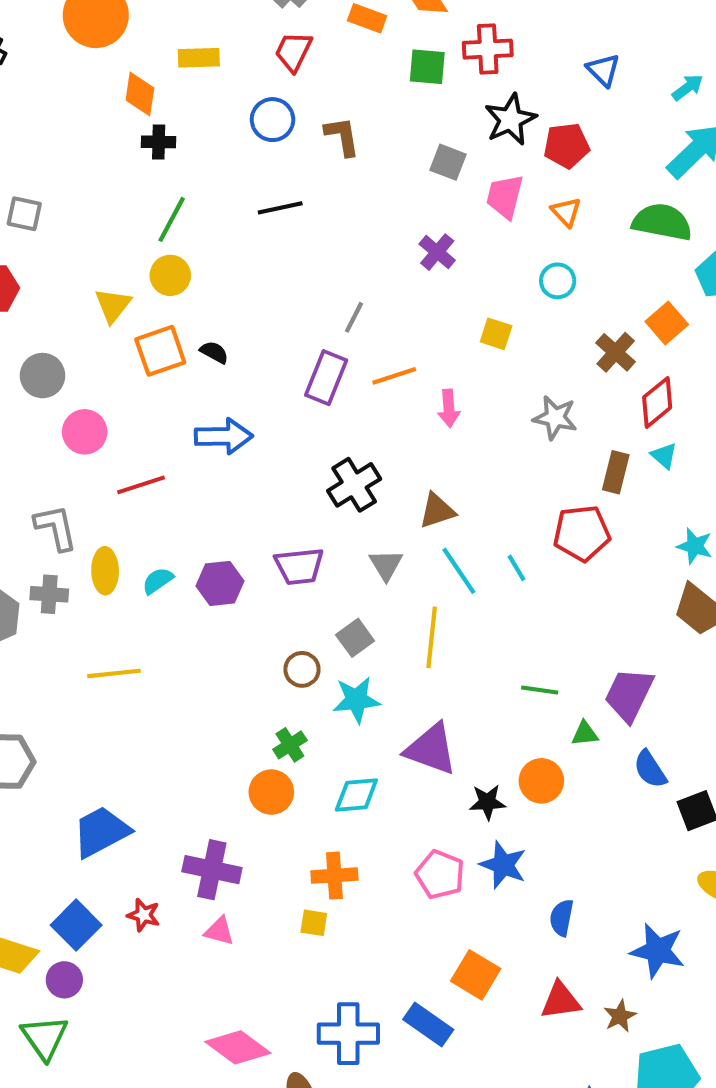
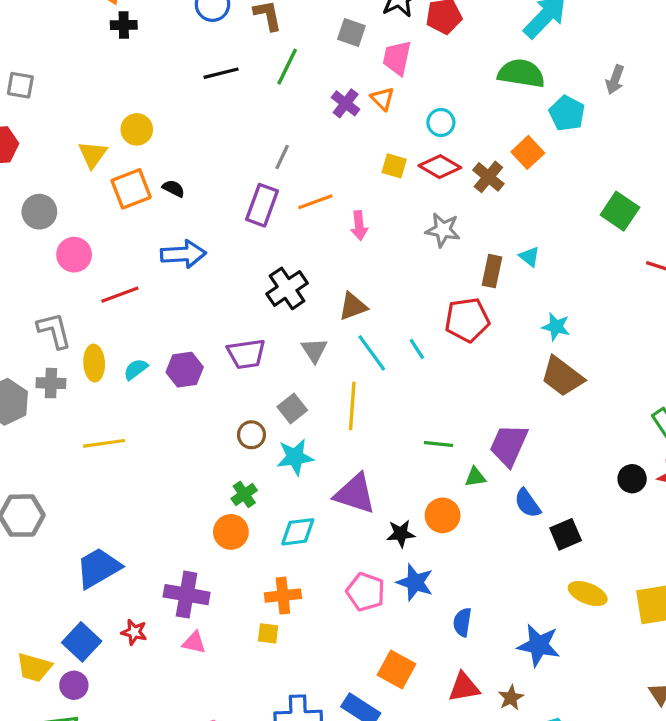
orange triangle: (566, 212) -> (382, 99), moved
green line: (172, 219) -> (287, 67), moved
red diamond: (657, 402) -> (440, 167), moved, turned 72

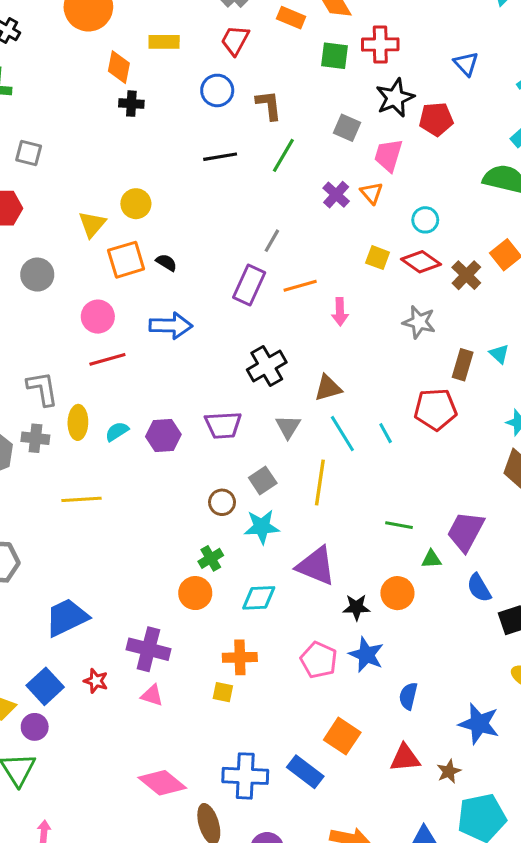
pink circle: (74, 255) -> (98, 317), moved

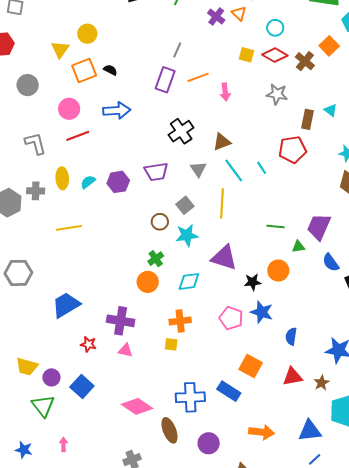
gray L-shape: (42, 389) -> (35, 144), moved
blue square: (45, 686) -> (82, 387), moved

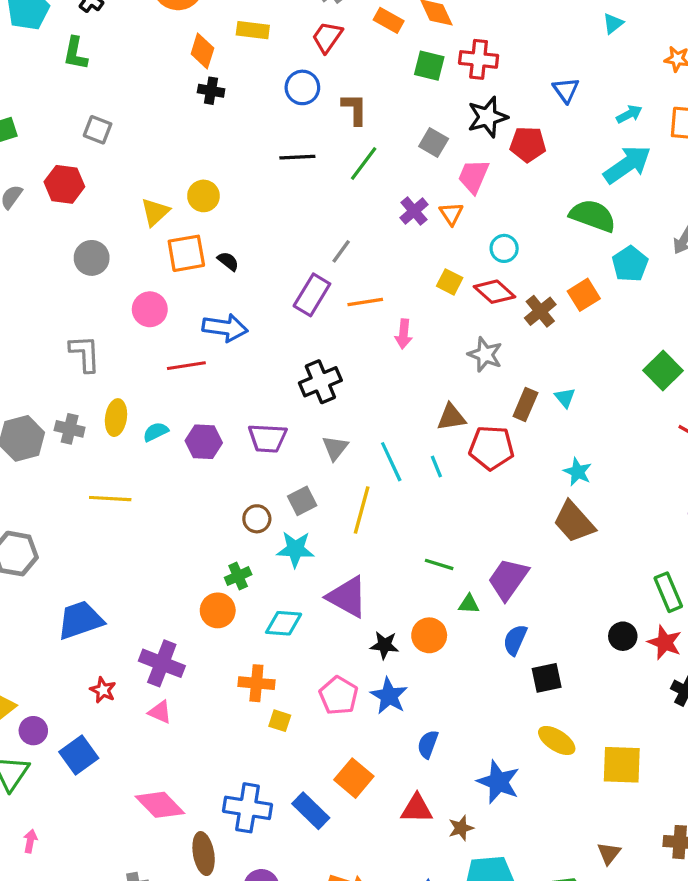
red line: (78, 136) -> (186, 366), moved
brown triangle: (222, 142) -> (451, 417), moved
blue semicircle: (331, 263) -> (515, 640), turned 48
yellow square: (171, 344) -> (280, 721), moved

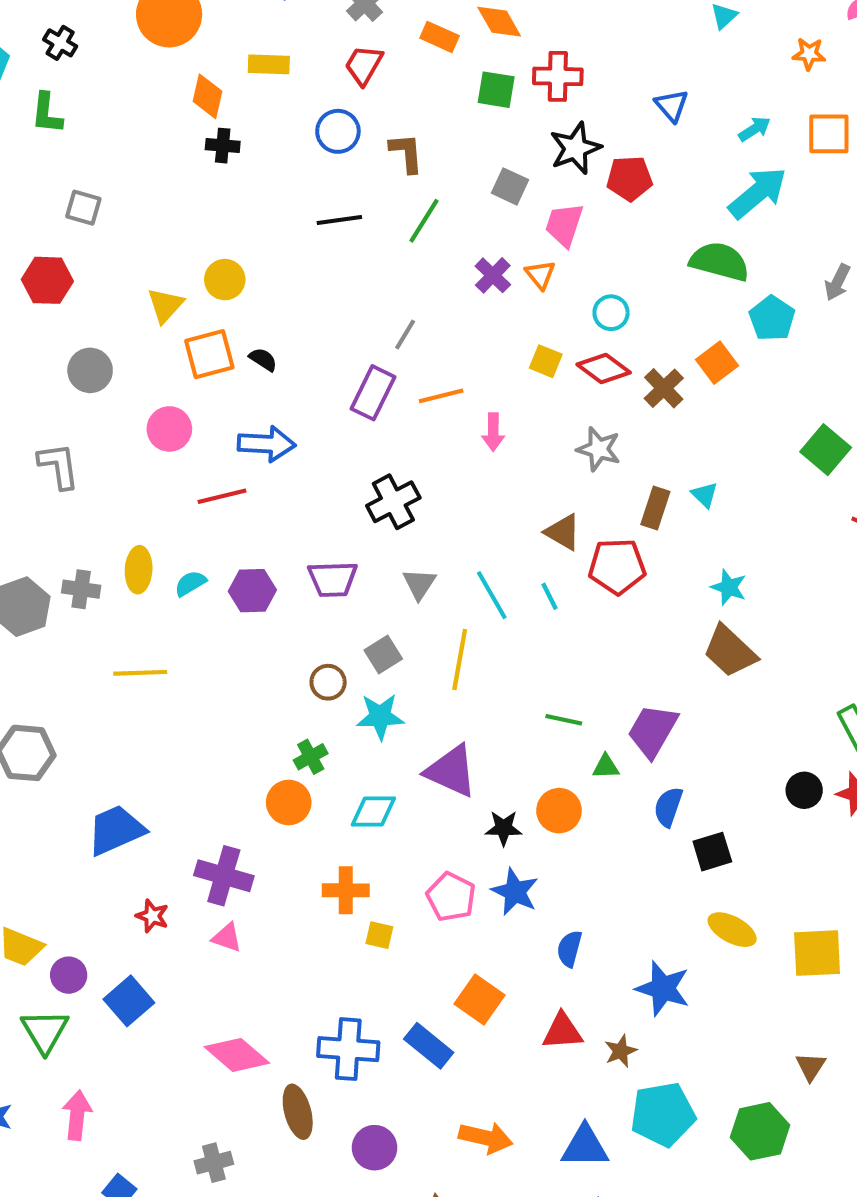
gray L-shape: (85, 353) -> (59, 466), moved
brown triangle: (451, 417) -> (563, 532), turned 44
pink arrow: (30, 841) -> (77, 1115), size x1.6

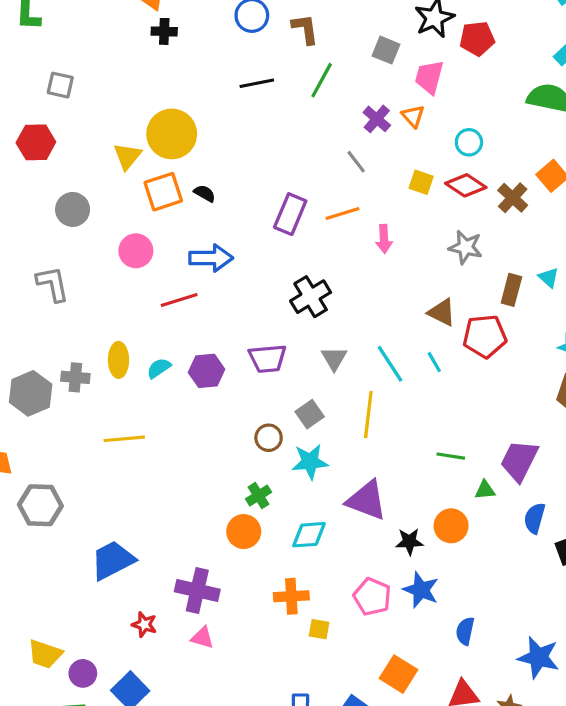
yellow circle: (225, 280) -> (172, 134), size x1.6
gray line: (405, 334) -> (356, 162), moved, turned -65

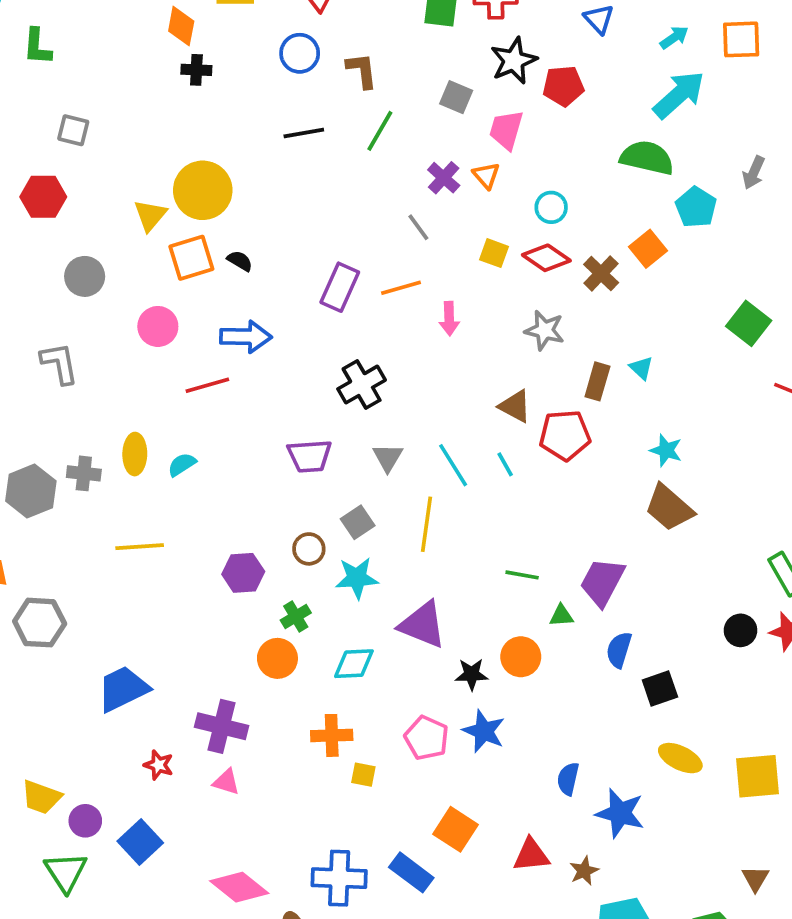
purple hexagon: (207, 371) -> (243, 573), moved
blue semicircle: (465, 631) -> (568, 779), moved

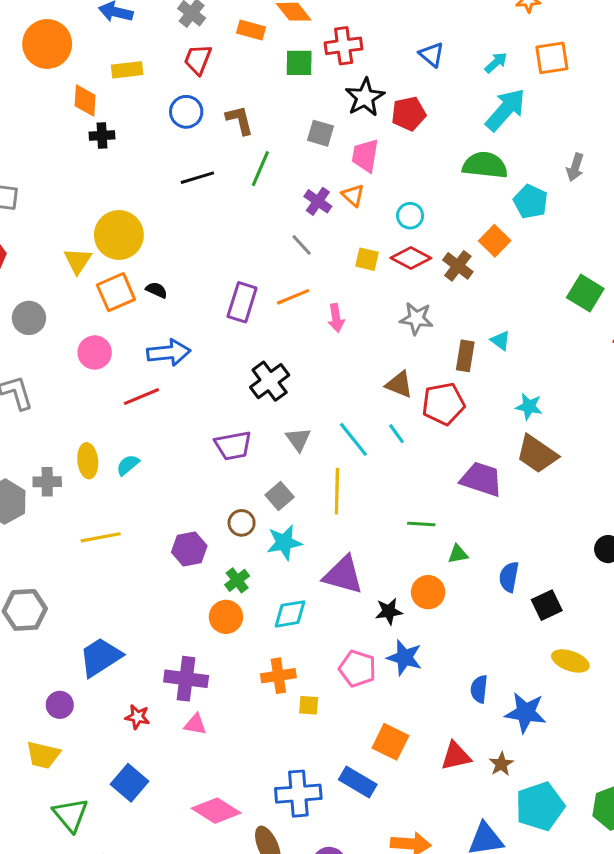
purple trapezoid: (602, 582) -> (481, 479), moved, turned 87
purple circle: (85, 821) -> (60, 705), moved

